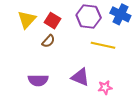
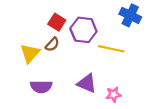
purple hexagon: (89, 16) -> (83, 30), moved
yellow triangle: (27, 20) -> (30, 53), moved

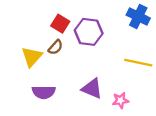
yellow line: (111, 49) -> (138, 63), moved

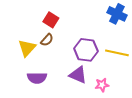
purple hexagon: (89, 32) -> (86, 50), moved

